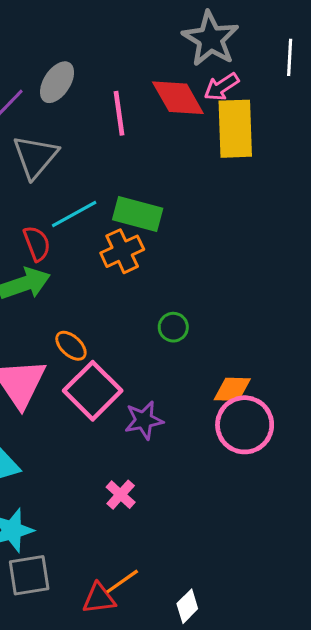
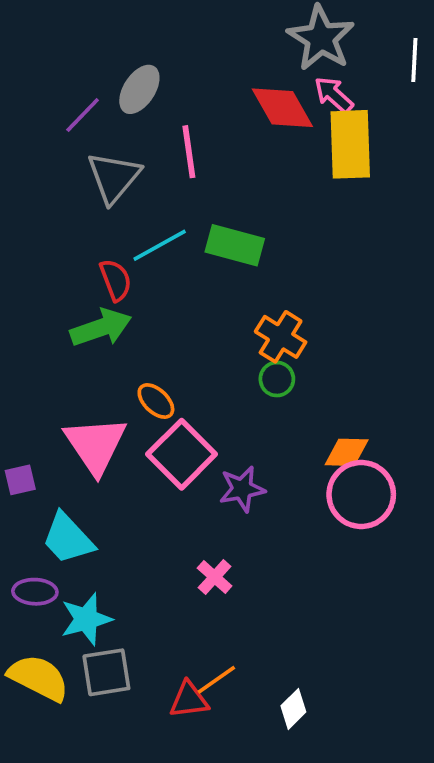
pink arrow: (221, 87) -> (334, 95), turned 75
pink line: (119, 113) -> (189, 152), moved
orange cross: (122, 251) -> (281, 337), moved, turned -33

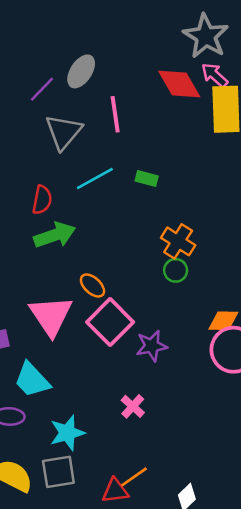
green rectangle: (235, 245) -> (147, 178), size x0.6
red semicircle: (116, 280) -> (42, 200), moved, turned 32
cyan star: (86, 619) -> (67, 433), moved

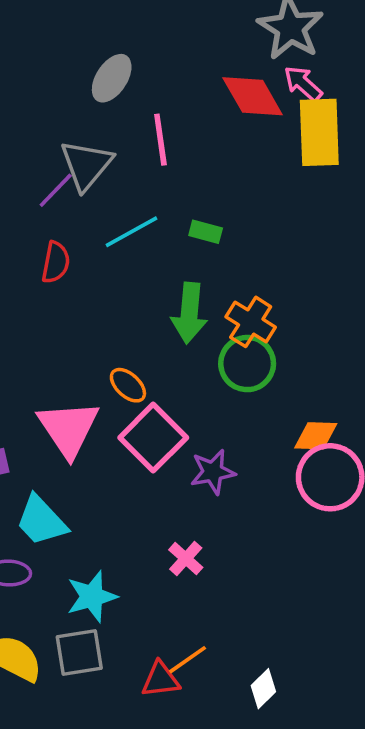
purple line: (42, 89) -> (56, 190), moved
green arrow: (55, 235) -> (189, 313), moved, turned 114
green circle: (176, 270) -> (247, 364), size x1.6

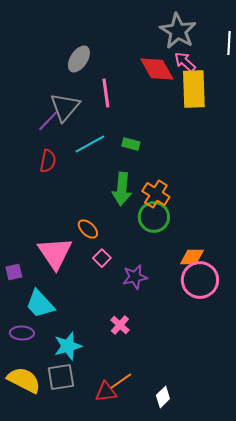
pink square: (153, 438) -> (102, 258), size x0.5

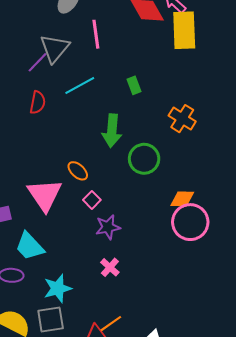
green rectangle: (131, 144) -> (134, 85), moved, turned 54
orange cross: (156, 194) -> (182, 119), moved
purple star: (135, 277) -> (108, 227), moved

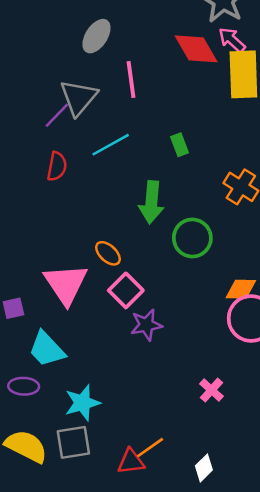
pink square: (92, 200) -> (126, 290), size x1.5
pink cross: (110, 267) -> (211, 390), moved

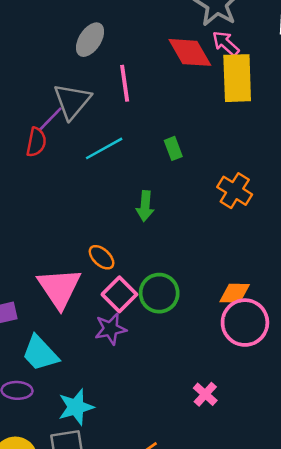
red semicircle: (57, 166) -> (36, 142), moved
green arrow: (151, 202) -> (145, 206), size x0.7
green circle: (192, 238) -> (159, 293), moved
purple star: (146, 325) -> (110, 329), moved

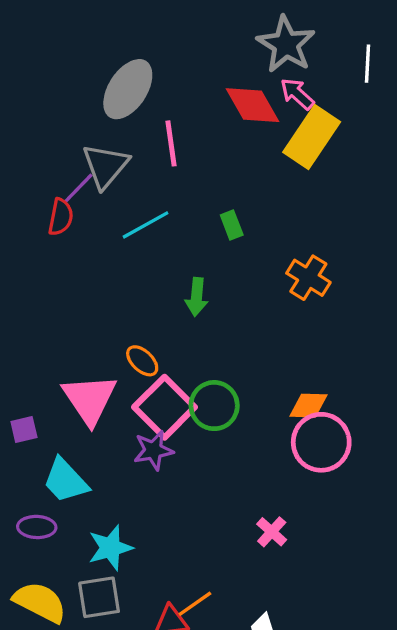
gray ellipse: (90, 40) -> (128, 89), size x1.4
yellow rectangle: (237, 78) -> (312, 137), turned 36
pink square: (119, 294) -> (165, 407), size x1.4

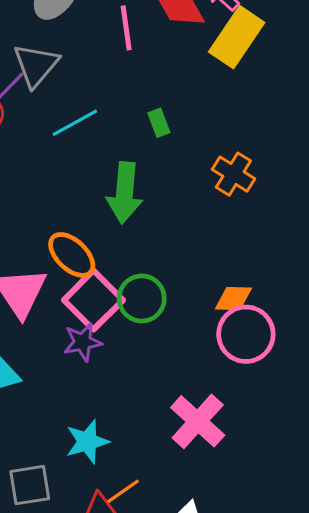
pink line: (171, 143) -> (126, 28), moved
green arrow: (197, 297) -> (125, 193), size x1.6
orange ellipse: (142, 361) -> (72, 255), size x1.5
pink cross: (272, 532) -> (198, 421), size x1.8
cyan star: (110, 548) -> (87, 442), moved

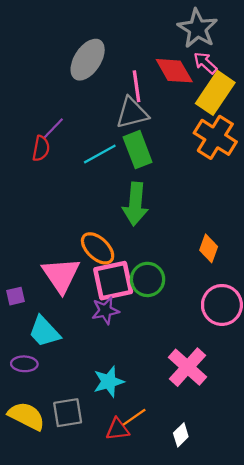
gray triangle: (36, 65) -> (132, 113), moved, turned 36
green rectangle: (159, 123) -> (138, 150), moved, size x1.8
orange cross: (233, 174) -> (215, 137), moved, size x1.4
orange diamond: (233, 298) -> (209, 248), moved, turned -72
pink square: (93, 300) -> (113, 281), turned 33

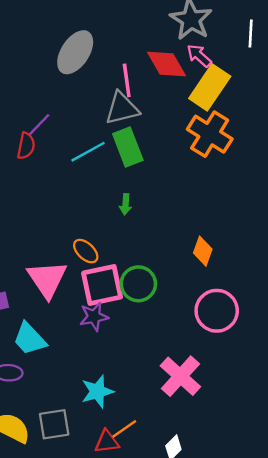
green arrow: (135, 204) -> (125, 204), size x0.5
orange ellipse: (98, 248) -> (86, 251), size x0.7

